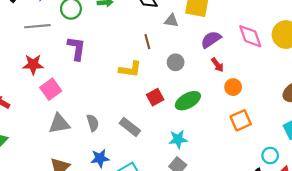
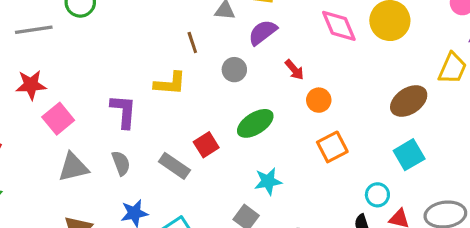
purple semicircle: (211, 40) -> (263, 32), moved
purple L-shape: (76, 48) -> (124, 111), moved
red square: (155, 97) -> (206, 145), moved
cyan star: (178, 139) -> (268, 181), moved

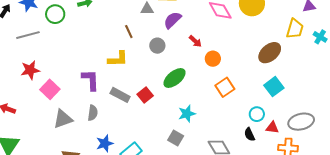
gray semicircle: (121, 163) -> (93, 113), turned 35
gray rectangle: (174, 166) -> (120, 95), moved

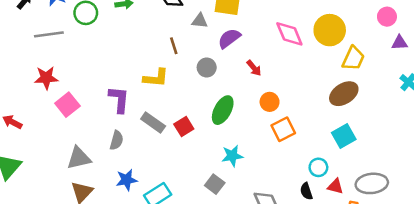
yellow trapezoid: (295, 29) -> (353, 58), moved
orange circle: (213, 59) -> (270, 102), moved
green ellipse: (175, 78) -> (223, 110), turned -30
gray triangle: (63, 119) -> (79, 158), moved

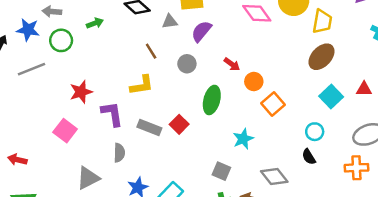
red arrow: (254, 68) -> (232, 64), moved
red star: (46, 78) -> (81, 92), moved
cyan star: (232, 156) -> (243, 139), moved
red triangle: (335, 186) -> (364, 89), moved

